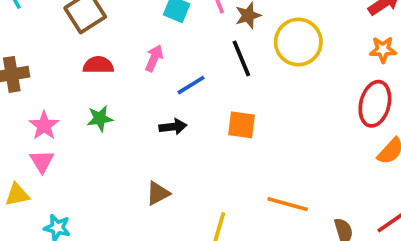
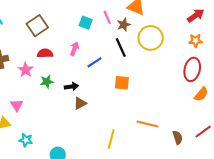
pink star: (44, 126) -> (26, 70), moved
black arrow: (173, 127) -> (71, 87), moved
brown triangle: (158, 193) -> (80, 103), moved

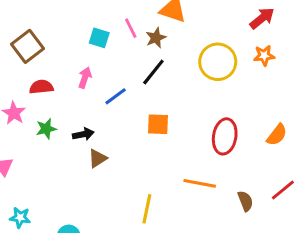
yellow circle: (151, 38) -> (218, 62), moved
black line: (121, 48) -> (153, 72), turned 66
red ellipse: (192, 69) -> (225, 136), moved

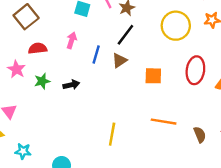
blue line: (116, 96) -> (96, 54), turned -36
orange square: (158, 124) -> (153, 76), moved
red ellipse: (225, 136) -> (195, 70), moved
brown triangle: (98, 158) -> (119, 60), moved
yellow line: (147, 209) -> (112, 134), moved

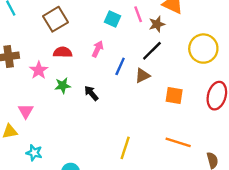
black arrow: (71, 85) -> (91, 93), turned -126

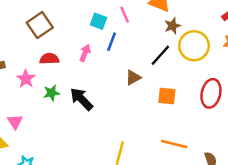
brown star: (157, 24) -> (172, 26), moved
black line: (152, 51) -> (160, 55), moved
blue line: (120, 66) -> (112, 42), moved
black arrow: (91, 93) -> (81, 99), size x1.5

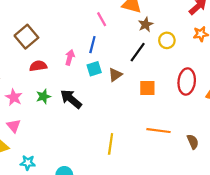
cyan square: (99, 21) -> (94, 69), moved, turned -32
yellow circle: (194, 46) -> (167, 40), size x0.6
pink star: (26, 79) -> (14, 97), moved

